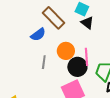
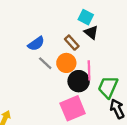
brown rectangle: (54, 18) -> (72, 43), moved, size x0.6
gray line: (44, 62) -> (45, 63), moved, turned -56

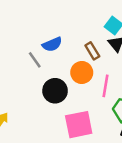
gray line: (45, 63) -> (35, 60), moved
black circle: (79, 81) -> (55, 91), moved

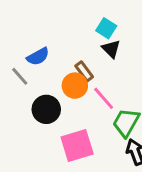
brown rectangle: (92, 51) -> (84, 71), moved
pink line: (106, 86) -> (104, 98), turned -45

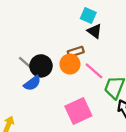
blue semicircle: (38, 57) -> (32, 83), moved
brown rectangle: (84, 71) -> (76, 52), turned -63
black circle: (46, 109) -> (41, 66), moved

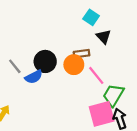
cyan square: (88, 15) -> (91, 17), moved
gray line: (26, 63) -> (15, 66), moved
pink square: (78, 111) -> (102, 114), moved

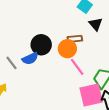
gray line: (15, 66) -> (12, 63), moved
pink line: (96, 75) -> (77, 67), moved

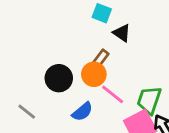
brown rectangle: (75, 39) -> (100, 59), turned -32
blue semicircle: (30, 58) -> (82, 112), moved

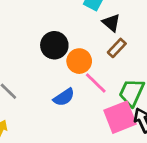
brown rectangle: (100, 59) -> (117, 48), moved
black circle: (59, 78) -> (54, 45), moved

